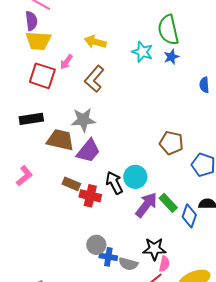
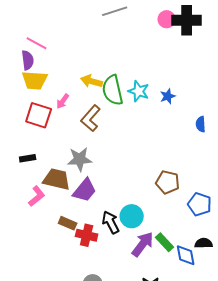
green semicircle: (168, 30) -> (113, 90), moved
black rectangle: (31, 119) -> (28, 158), size x0.7
pink L-shape: (24, 176) -> (37, 196), moved
blue diamond: (189, 216) -> (186, 255), turned -30

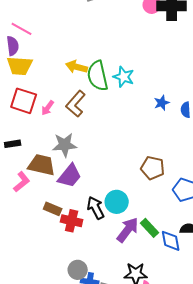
blue star: (168, 96) -> (162, 103), moved
pink arrow: (63, 101) -> (48, 108), moved

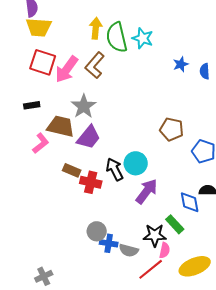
yellow arrow: (77, 67) -> (96, 28), turned 80
pink arrow: (48, 108) -> (67, 69), size x1.8
gray star: (65, 145) -> (84, 106), turned -30
green rectangle: (150, 228) -> (175, 224), moved

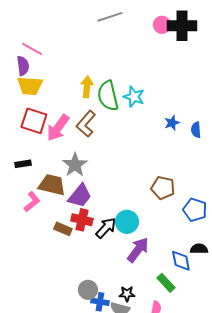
black arrow: (115, 169) -> (106, 228), turned 70
red cross: (91, 182) -> (82, 220), moved
black star: (155, 235) -> (127, 294), moved, size x0.7

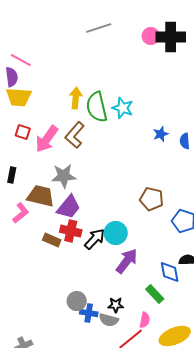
red square: (34, 121) -> (23, 132), size x0.6
black rectangle: (23, 164) -> (12, 175), turned -70
gray star: (75, 165) -> (64, 176), turned 30

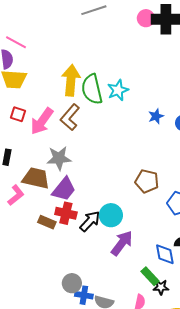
yellow arrow: (76, 98) -> (71, 80), size x1.4
cyan star: (123, 108) -> (118, 90), turned 30
black star: (116, 305) -> (161, 287), moved

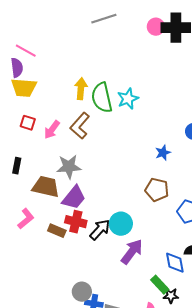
yellow arrow: (71, 80) -> (81, 89), size x0.7
blue star: (156, 116) -> (163, 153), moved
pink arrow: (42, 121) -> (52, 130), size x0.7
pink L-shape: (16, 195) -> (26, 219), moved

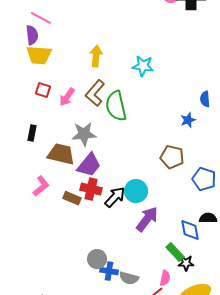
green semicircle: (102, 98) -> (116, 106), moved
cyan star: (128, 99) -> (143, 66), turned 30
blue star: (163, 153) -> (188, 120), moved

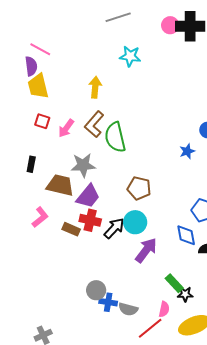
yellow trapezoid: (39, 55) -> (38, 86), turned 72
cyan star: (143, 66) -> (130, 56), moved
brown pentagon: (172, 157) -> (139, 188), moved
blue diamond: (190, 230) -> (186, 235), moved

